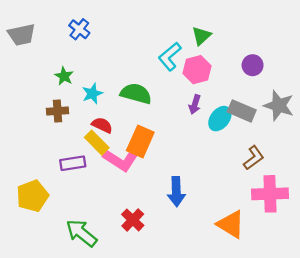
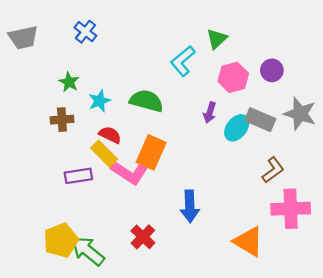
pink hexagon: (197, 70) -> (233, 77), moved
yellow pentagon: (32, 196) -> (61, 240), moved

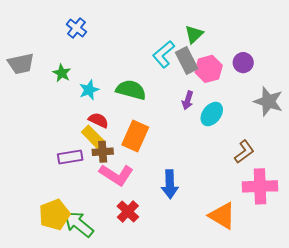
gray trapezoid: (23, 38) -> (21, 64), moved
brown cross: (62, 120) -> (103, 152), moved
gray rectangle: (260, 120) -> (187, 61), moved, turned 40
pink L-shape: (130, 172) -> (116, 175), moved

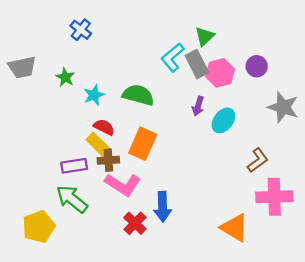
blue arrow: (170, 184) -> (163, 207), moved
yellow pentagon: (54, 215) -> (39, 227), moved
green arrow: (79, 224) -> (72, 199), moved

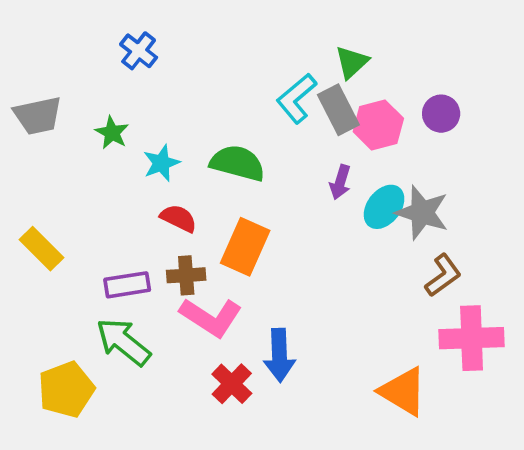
gray star: (283, 107) -> (422, 213), moved
yellow rectangle: (98, 145) -> (42, 249), moved

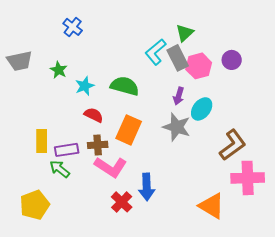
gray star: (422, 213) -> (177, 127), moved
yellow rectangle: (42, 249) -> (42, 141), moved, turned 45
brown L-shape: (443, 275) -> (233, 145), size x1.4
green arrow: (123, 342) -> (60, 169), moved, size x0.7

